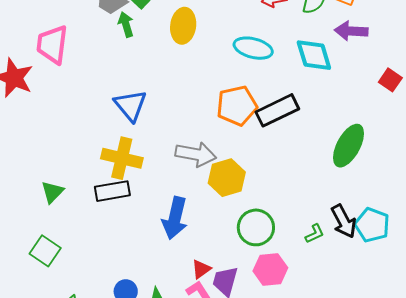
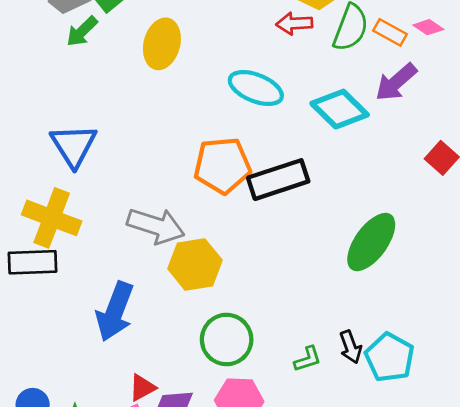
green arrow: (126, 24) -> (82, 31), turned -125
purple arrow: (351, 31) -> (396, 82), turned -52
cyan diamond: (314, 55) -> (340, 109), turned -36
black arrow: (344, 221) -> (351, 347), size x0.7

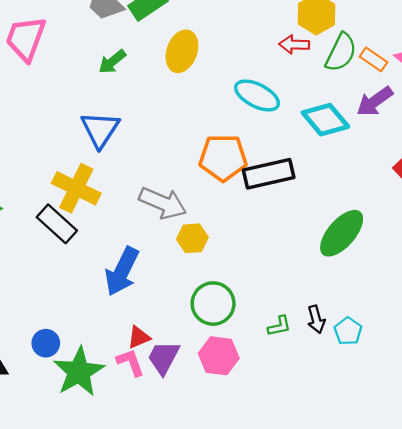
green arrow: (82, 31) -> (112, 62), moved
black rectangle: (33, 262) -> (57, 224), turned 39
yellow hexagon: (195, 264) -> (192, 238), size x0.7
cyan pentagon: (390, 357) -> (348, 331), size x0.7

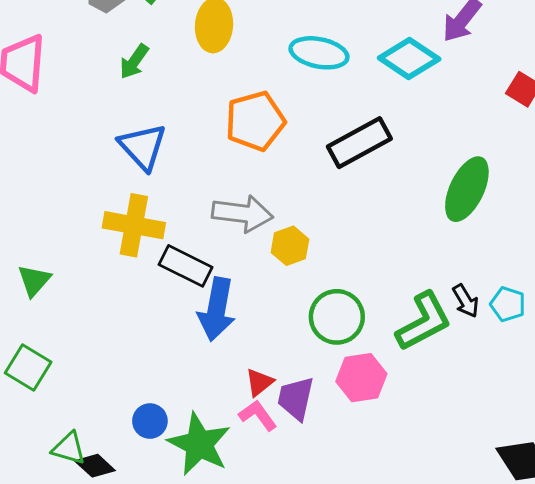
orange pentagon: (223, 158) -> (255, 121), moved
black rectangle: (57, 224) -> (186, 266), moved
green L-shape: (279, 326) -> (424, 321), size x2.0

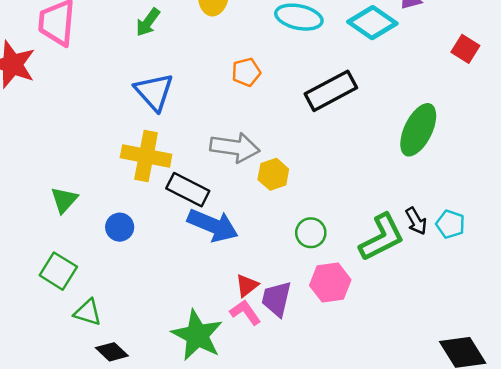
orange pentagon: (255, 121) -> (246, 72), size x0.6
blue arrow: (217, 309) -> (213, 225), turned -78
green circle: (337, 317) -> (311, 233), size x0.7
blue circle: (150, 421) -> (120, 227), moved
green triangle: (69, 448) -> (88, 312), moved

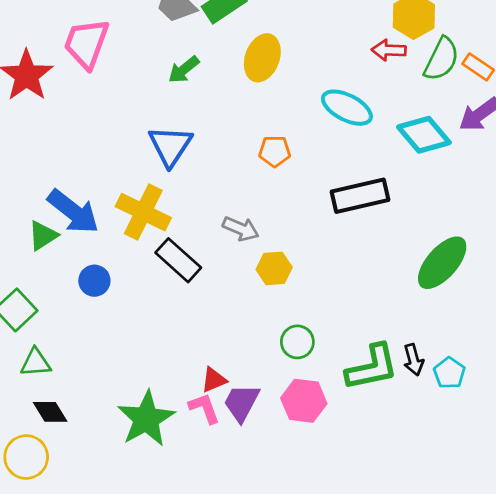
gray arrow: (235, 147) -> (241, 229), size x0.7
blue arrow: (213, 225) -> (73, 212), moved
green triangle: (88, 312) -> (36, 363), turned -36

